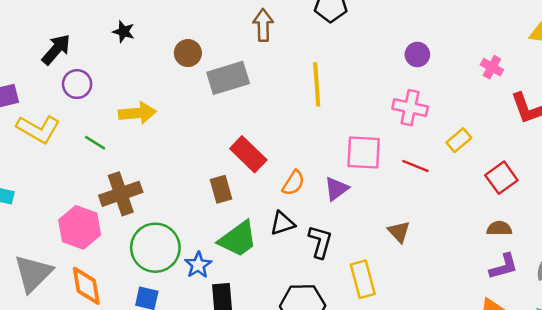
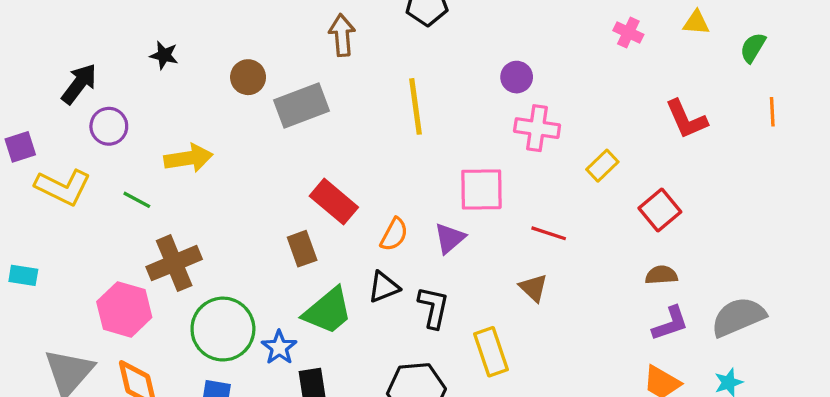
purple circle: (417, 54) -> (517, 77), moved
pink cross: (492, 67) -> (628, 33), moved
red line: (415, 166) -> (549, 233), moved

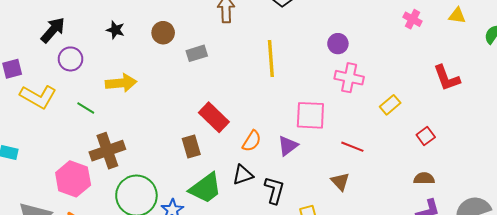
black star: (164, 55) -> (115, 30), moved
gray rectangle: (302, 105) -> (197, 53), size x0.6
red square: (660, 210) -> (426, 136), size x0.7

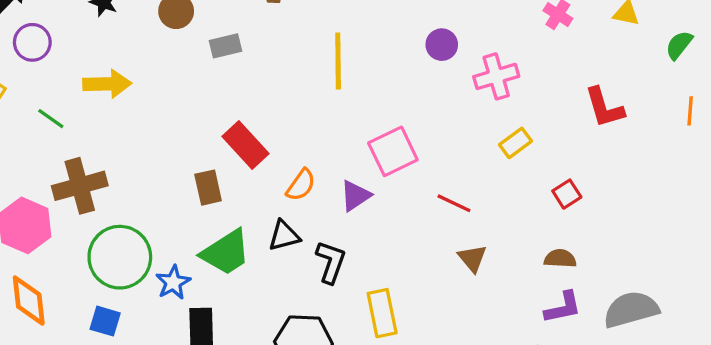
pink cross: (349, 78) -> (496, 76), moved, turned -32
pink square: (310, 115) -> (393, 151), turned -32
brown triangle: (340, 181) -> (472, 258), moved

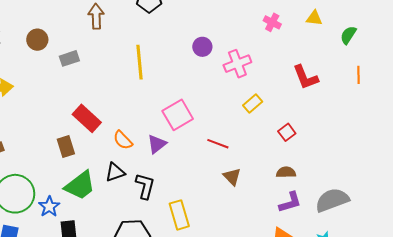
orange semicircle: (301, 185) -> (123, 140), turned 105

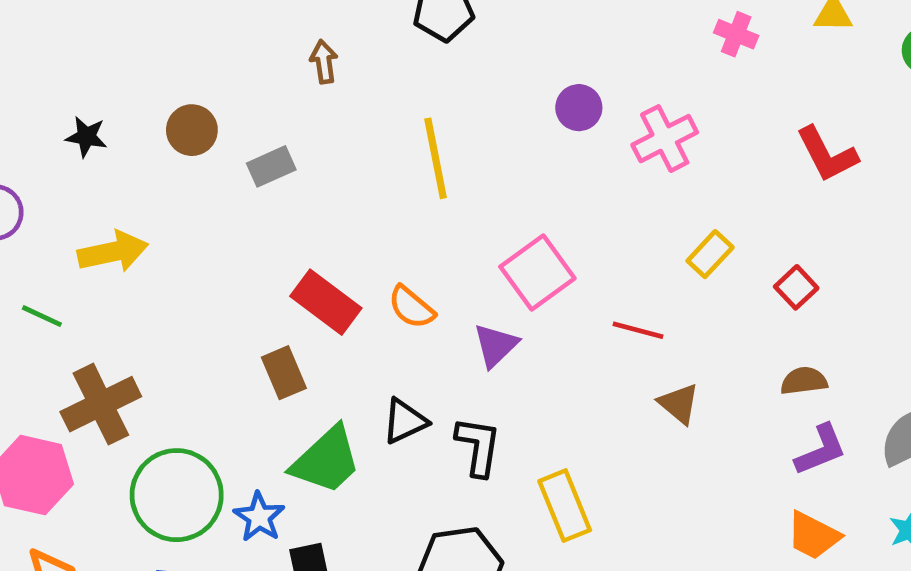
brown arrow: (96, 16) -> (324, 62), size x0.7
yellow rectangle: (253, 103) -> (710, 254), moved
orange semicircle: (123, 140) -> (411, 307), moved

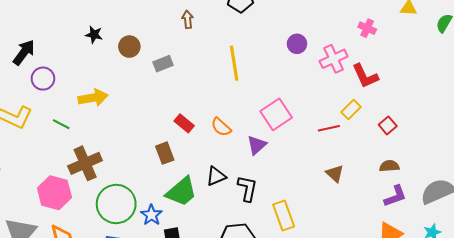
pink cross: (736, 34) -> (367, 28), moved
black star: (86, 137) -> (94, 35), moved
red L-shape: (827, 154) -> (365, 76), moved
red rectangle: (326, 302) -> (184, 123), size x0.7
red line: (638, 330) -> (329, 128), moved, turned -30

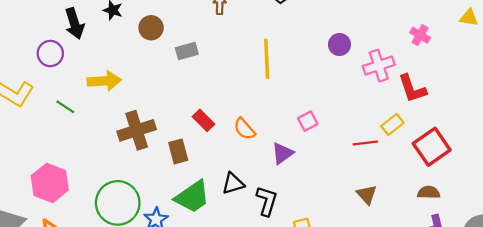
black arrow: (24, 52) -> (74, 24), moved, turned 120
pink square: (276, 114) -> (308, 121), size x0.6
red square: (388, 125) -> (432, 147), size x1.8
brown cross: (85, 163) -> (137, 130), moved

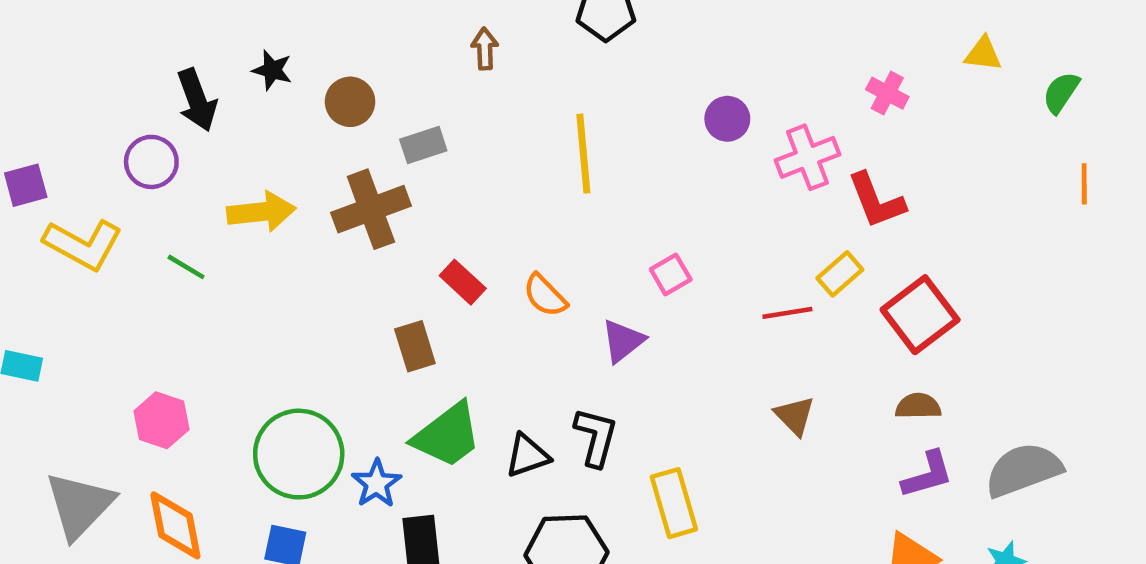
brown cross: (137, 130) -> (371, 209), moved
pink hexagon: (50, 183) -> (161, 420), size x0.7
black triangle: (233, 183) -> (527, 456), moved

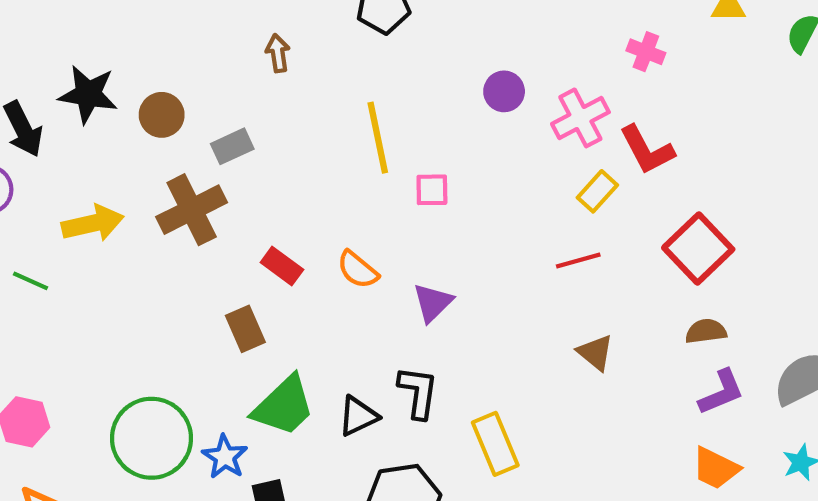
black star: (272, 70) -> (88, 94), size x1.6
pink square: (671, 274) -> (432, 190), moved, turned 36
yellow rectangle: (840, 274) -> (597, 191), moved

